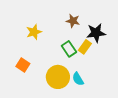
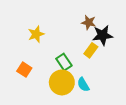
brown star: (73, 21) -> (89, 22), moved
green rectangle: (69, 49) -> (64, 62), moved

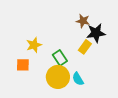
yellow star: (36, 34) -> (34, 45), moved
orange square: (24, 70) -> (23, 65), turned -32

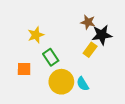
yellow star: (34, 45) -> (36, 35), moved
green rectangle: (60, 58) -> (51, 57), moved

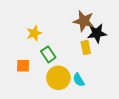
brown star: (88, 22) -> (84, 21), size x1.5
yellow rectangle: (90, 50) -> (86, 47), turned -48

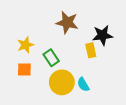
brown star: (84, 21) -> (67, 22), moved
yellow star: (34, 33) -> (25, 45), moved

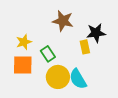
orange square: (24, 70) -> (23, 65), size x1.5
cyan semicircle: (83, 85) -> (78, 79), size x1.5

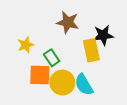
yellow rectangle: (85, 47) -> (91, 50), size x1.5
orange square: (23, 65) -> (40, 75), moved

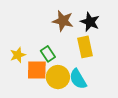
black star: (103, 35) -> (90, 22), moved, turned 30
yellow star: (26, 45) -> (18, 55), moved

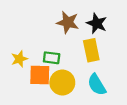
green rectangle: (48, 54) -> (52, 58), turned -49
cyan semicircle: (78, 79) -> (97, 85), moved

